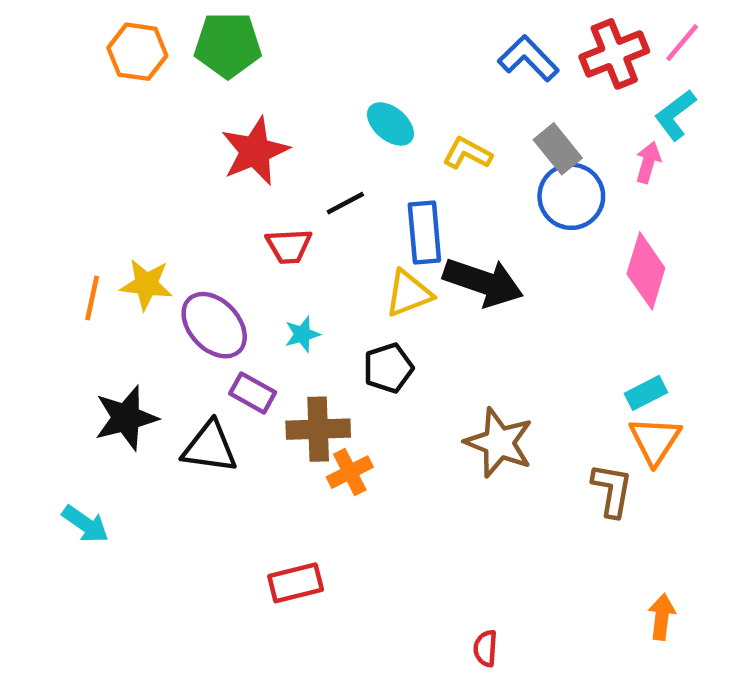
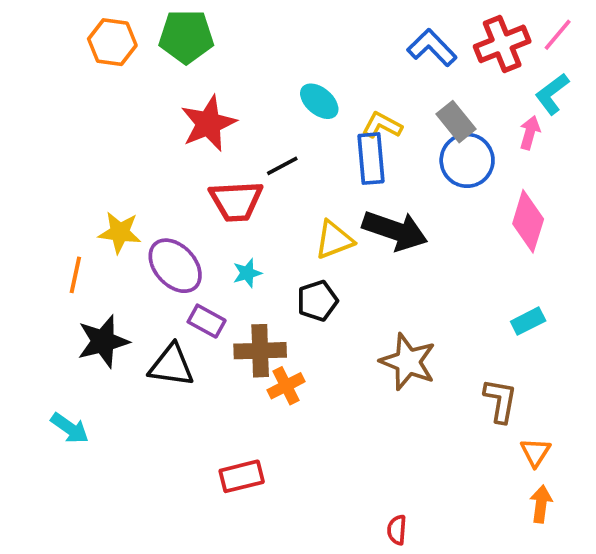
blue rectangle: (424, 232) -> (371, 159), moved
red trapezoid: (289, 246) -> (236, 201), size x1.4
orange line: (92, 298) -> (75, 275), moved
orange triangle: (655, 440) -> (535, 452), moved, size x0.7

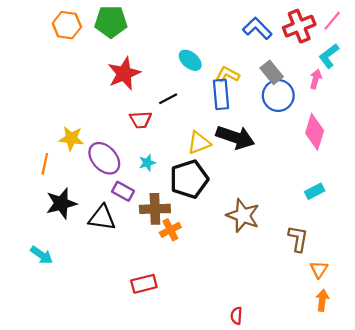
red trapezoid: (236, 201) -> (141, 120), size x0.7
black pentagon: (317, 301) -> (189, 179), size x1.6

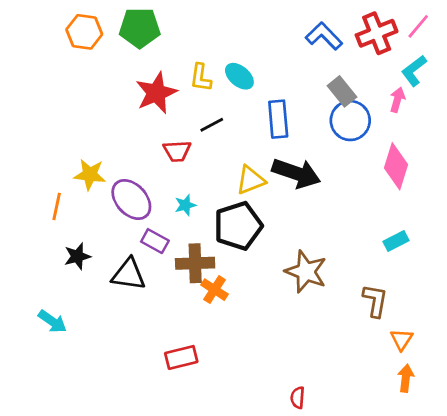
yellow L-shape: (228, 75) -> (201, 78), moved, turned -110
black star: (61, 203) -> (77, 256), size x0.7
orange cross: (170, 230) -> (214, 290), turned -30

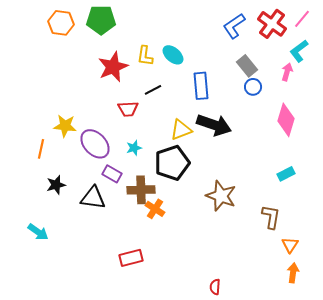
red cross: (377, 33) -> (272, 24), turned -32
blue L-shape: (324, 36) -> (234, 26), turned -80
blue circle: (350, 121) -> (253, 87), size x0.6

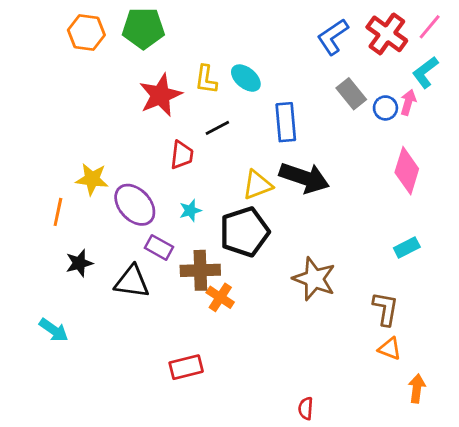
blue circle: (253, 87) -> (385, 108), moved
red trapezoid: (128, 109) -> (182, 155), turned -80
orange triangle: (290, 245) -> (390, 349), moved, turned -42

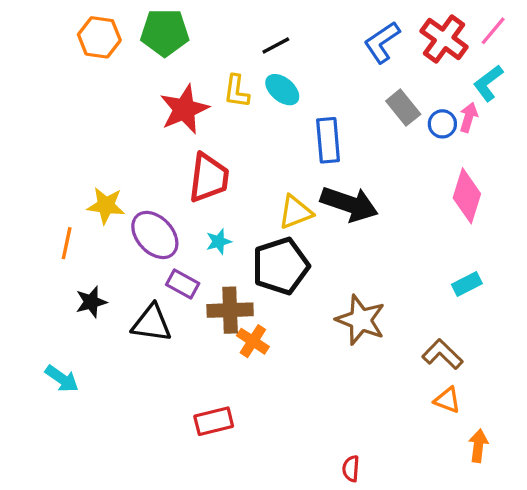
black line: (217, 128) -> (276, 45), moved
red trapezoid: (182, 155) -> (209, 178), size x1.5
brown L-shape: (385, 309) -> (442, 354), turned -56

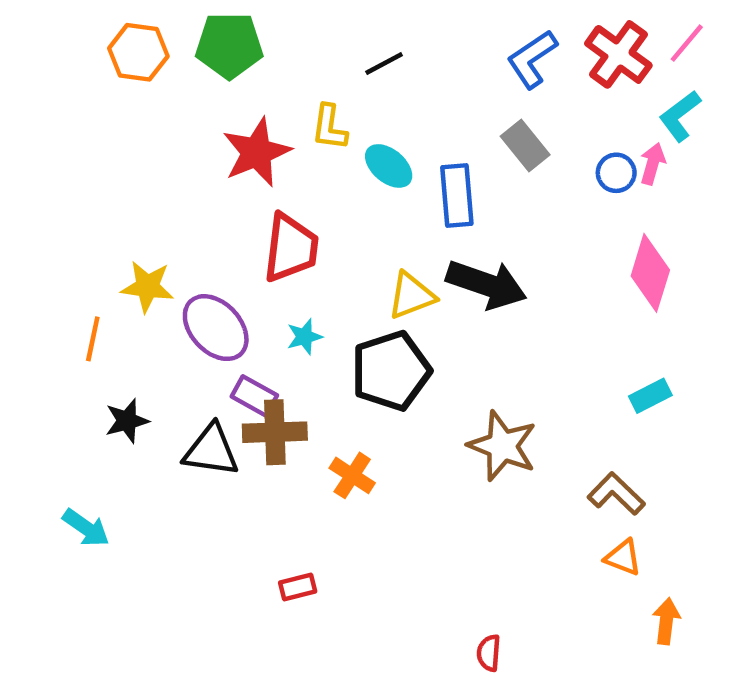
cyan ellipse: (282, 90) -> (389, 166), moved
gray rectangle: (403, 108) -> (525, 146), moved
brown cross: (230, 310) -> (275, 432), moved
red rectangle: (214, 421) -> (298, 587), size x0.7

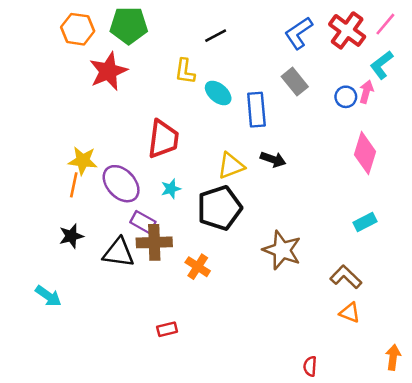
red star: (257, 152) -> (108, 71), moved
black arrow: (486, 284) -> (273, 159), size x0.6
orange line: (93, 339) -> (74, 185), moved
orange arrow: (666, 621) -> (393, 357), moved
red semicircle: (489, 653) -> (310, 366), moved

